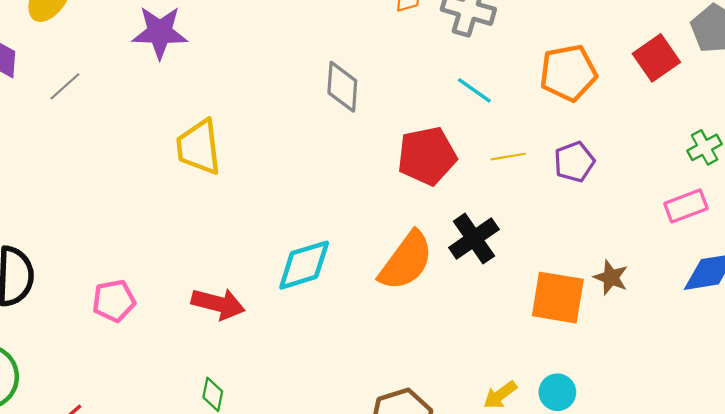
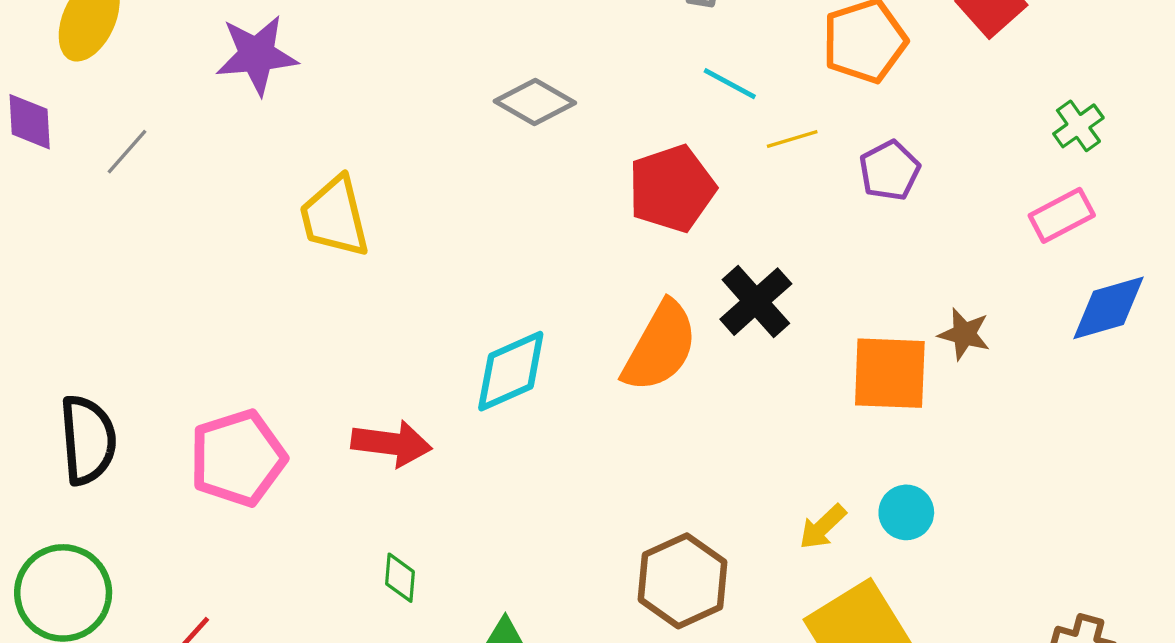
gray diamond: (342, 87) -> (535, 102), turned -57
yellow line: (508, 157) -> (792, 139), moved
pink pentagon: (114, 301) -> (238, 458), size x1.5

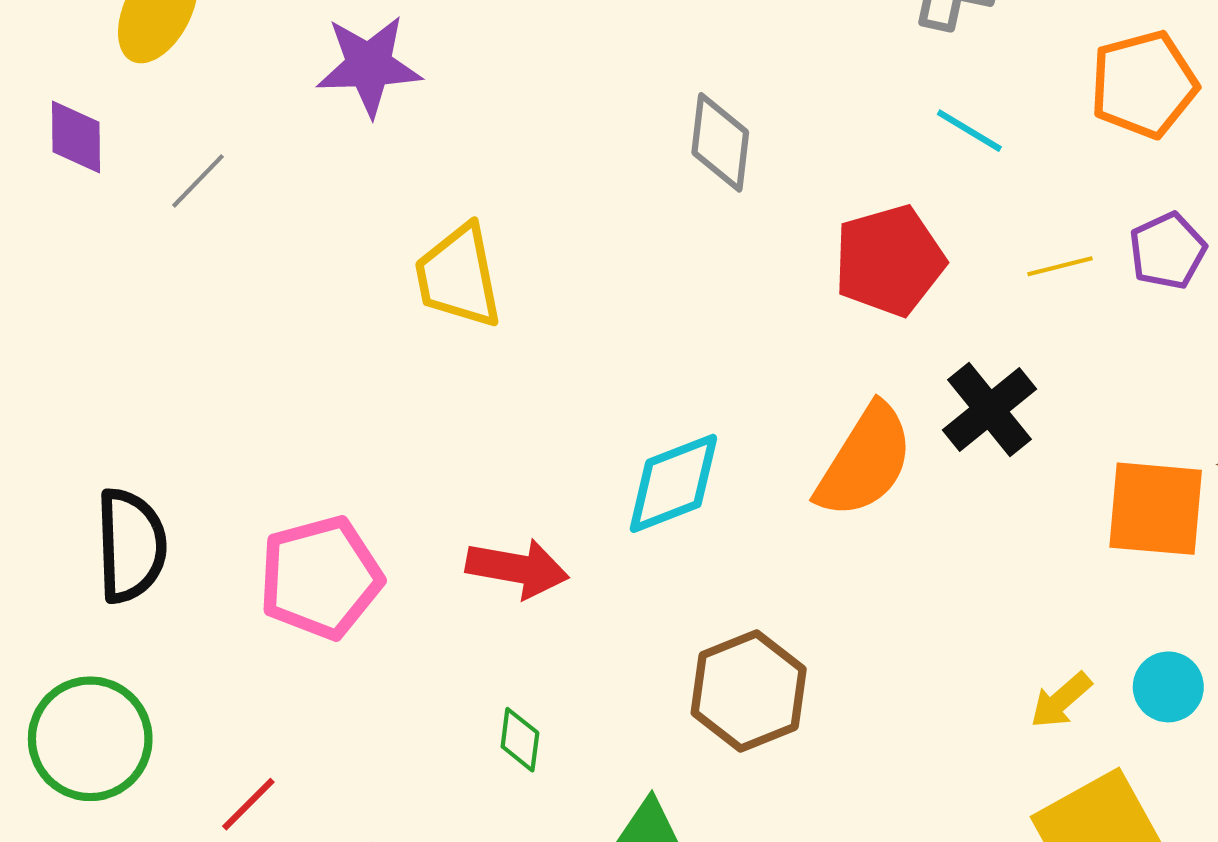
gray diamond: (535, 102) -> (720, 142), turned 64
yellow line: (792, 139) -> (1060, 266), moved
brown hexagon: (683, 581) -> (749, 691), moved

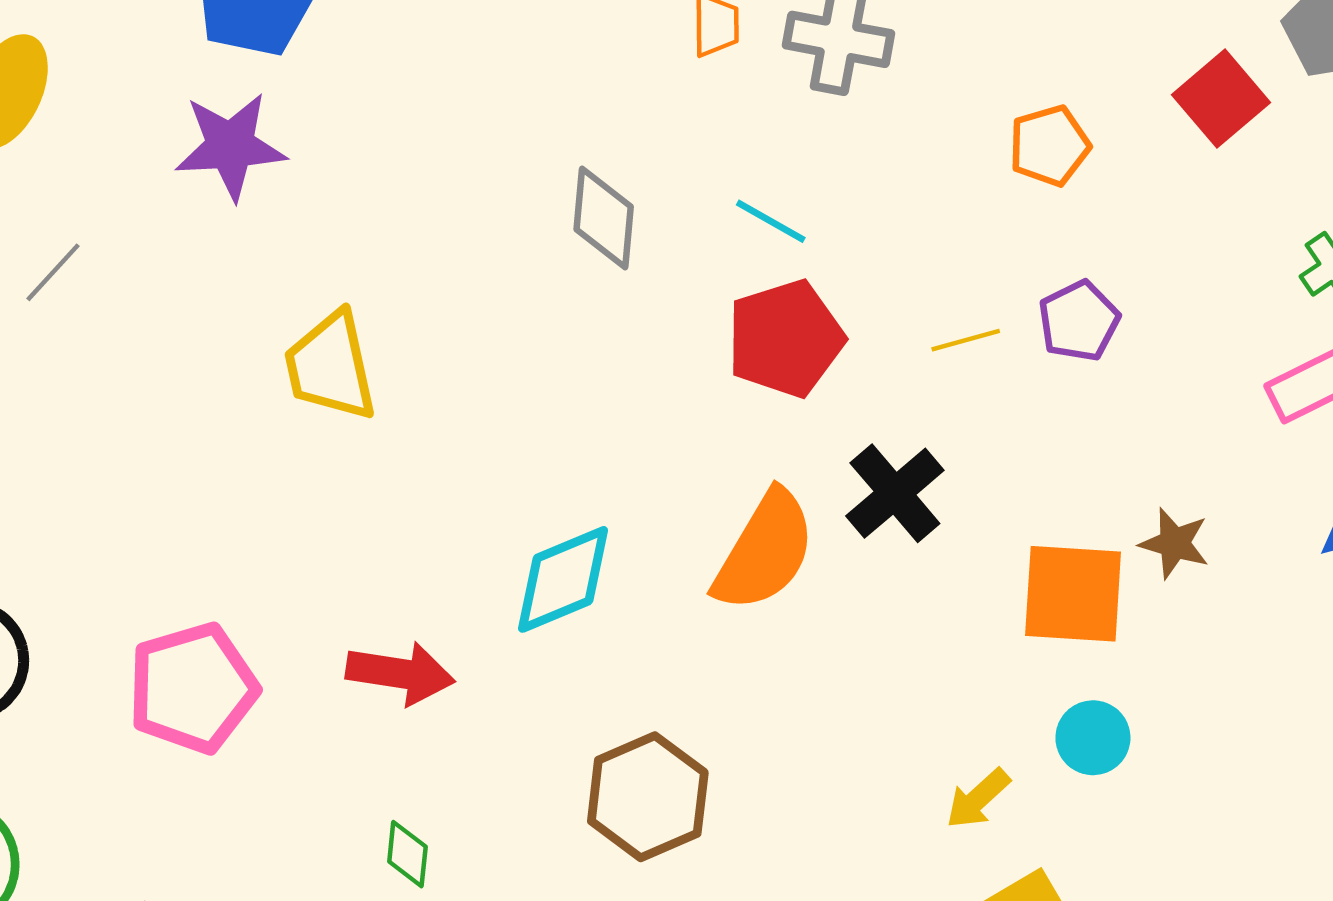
orange pentagon: (1144, 84) -> (1049, 146), size x0.7
cyan line: (969, 131) -> (771, 221), moved
cyan circle: (1168, 687) -> (1093, 738), moved

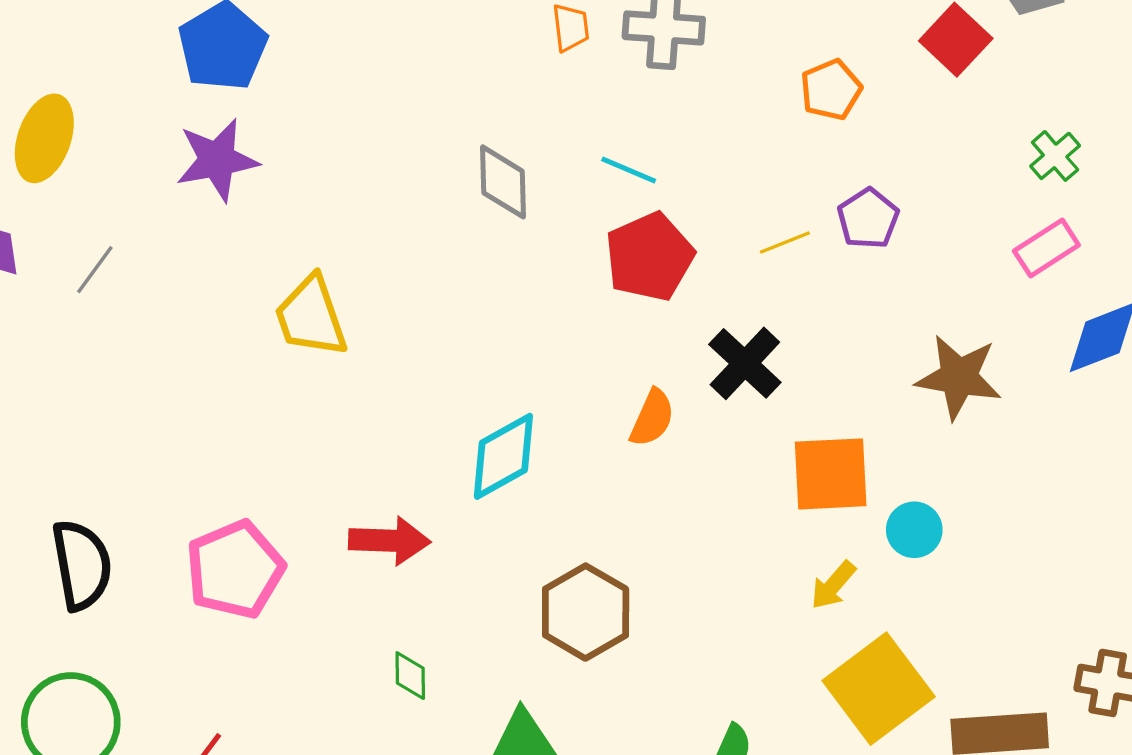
brown star: (1174, 543) -> (959, 377), size x1.6
orange semicircle: (765, 551) -> (652, 418), size x0.6
orange square: (1073, 594) -> (831, 474), moved

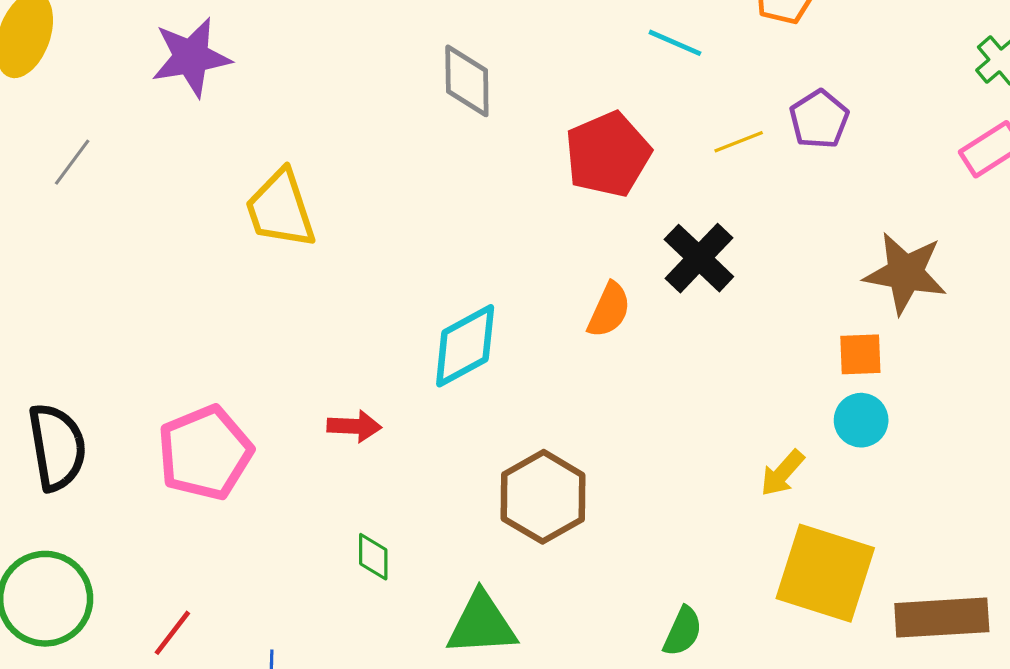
cyan line: (629, 170) -> (675, 43), moved
orange square: (831, 474) -> (860, 354), moved, size x0.6
red arrow: (389, 541) -> (354, 426), size x0.7
yellow square: (879, 689) -> (825, 573), turned -36

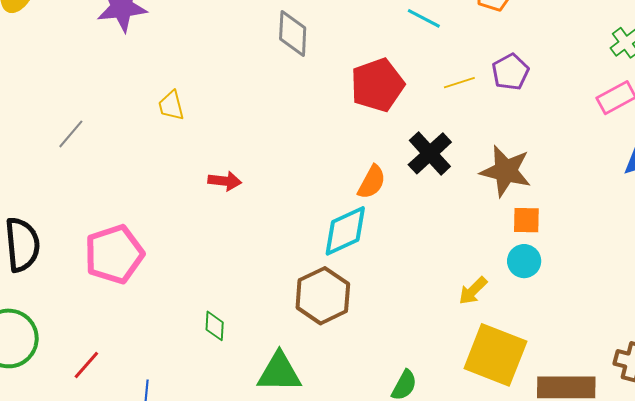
gray line: (72, 162) -> (71, 134), moved
yellow trapezoid: (280, 209) -> (171, 106), size x0.6
brown star: (905, 273) -> (506, 171), moved
cyan diamond: (465, 346) -> (345, 231), moved
red arrow: (354, 426) -> (225, 181), moved

